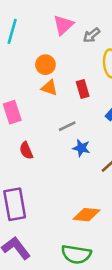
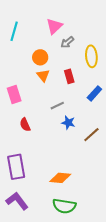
gray arrow: (92, 35) -> (67, 42), moved
orange triangle: (49, 88) -> (43, 75), turned 32
orange diamond: (86, 215) -> (60, 178), moved

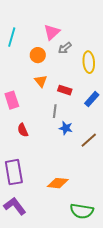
orange circle: (40, 57) -> (38, 55), moved
red rectangle: (69, 76) -> (65, 90), moved, turned -56
gray line: (57, 106) -> (55, 111), turned -56
green semicircle: (64, 206) -> (82, 211), moved

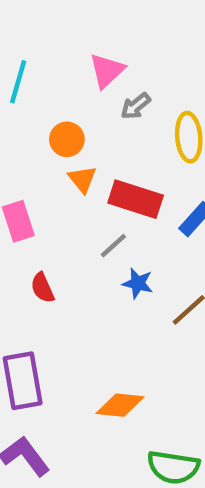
orange circle: (38, 55) -> (67, 139), moved
red rectangle: (65, 90) -> (136, 199), size x1.6
gray line: (55, 111) -> (113, 246), turned 40

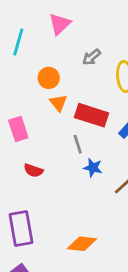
pink triangle: (107, 71) -> (60, 24), moved
gray line: (113, 246) -> (78, 144), turned -66
red semicircle: (43, 288) -> (33, 170), turned -48

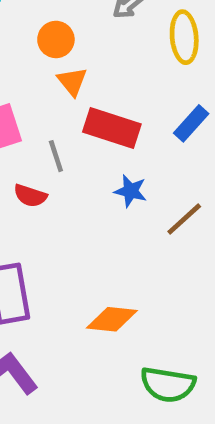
red rectangle: (92, 115) -> (112, 128), moved
gray line: (78, 144) -> (56, 156), moved

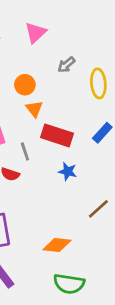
brown line: (184, 219) -> (98, 209), moved
green semicircle: (168, 385) -> (69, 284), moved

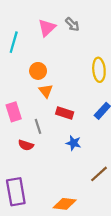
gray arrow: (66, 65) -> (72, 24), moved, turned -96
red rectangle: (57, 135) -> (65, 113), size x0.7

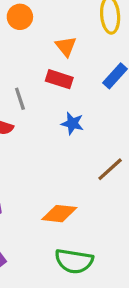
orange triangle: (46, 91) -> (66, 46), moved

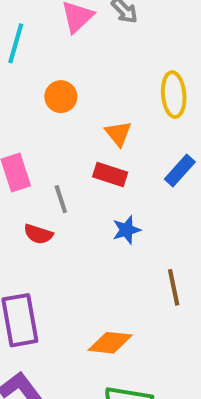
blue star: (72, 123) -> (126, 230), turned -30
brown line: (110, 169) -> (174, 287), turned -60

